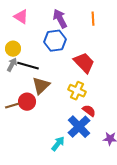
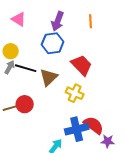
purple arrow: (60, 19) -> (58, 21), turned -132
brown triangle: (41, 86) -> (49, 77), moved
red semicircle: (89, 111) -> (94, 125), moved, size x1.5
blue cross: (79, 127) -> (77, 129), turned 30

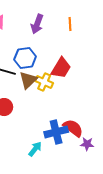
blue hexagon: (53, 43) -> (25, 58), moved
red trapezoid: (82, 65) -> (61, 68), turned 75
yellow cross: (75, 93) -> (44, 82), moved

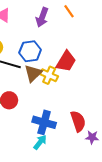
orange line: (70, 24) -> (69, 11), moved, turned -32
red semicircle: (73, 128) -> (78, 121), turned 35
blue cross: (56, 132) -> (44, 122), moved, turned 30

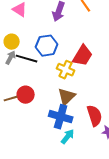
brown triangle: (33, 73) -> (67, 97), moved
cyan arrow: (40, 142) -> (68, 137), moved

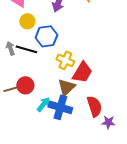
yellow circle: (12, 42) -> (27, 21), moved
red trapezoid: (83, 56) -> (82, 72), moved
gray arrow: (11, 58) -> (10, 48), turned -48
cyan arrow: (68, 137) -> (43, 104), moved

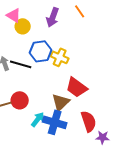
yellow circle: (27, 21) -> (23, 26), moved
yellow cross: (65, 60) -> (60, 57), moved
red trapezoid: (82, 72) -> (77, 87), turned 95

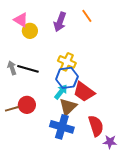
blue hexagon: (41, 51) -> (67, 78), moved
cyan arrow: (38, 119) -> (61, 92), moved

